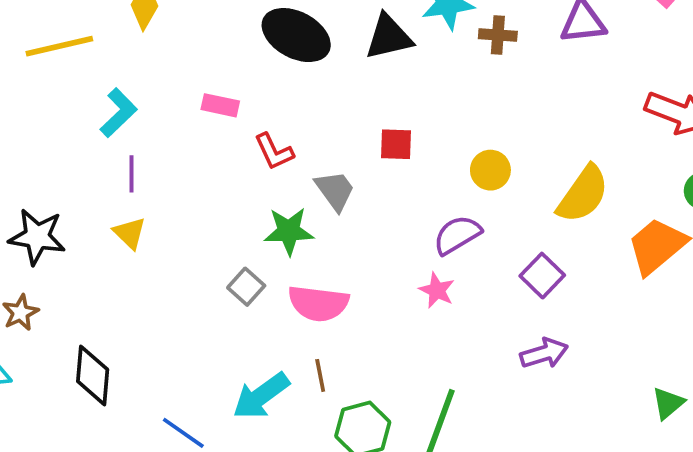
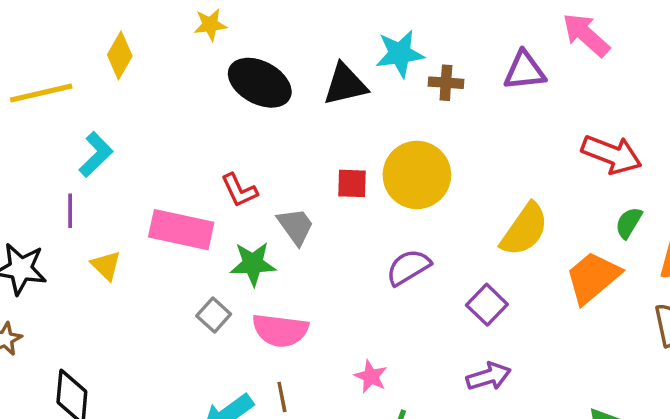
pink rectangle: (220, 105) -> (181, 230), moved, size x1.8
yellow circle: (490, 170) -> (417, 175), moved, size x1.8
purple line: (131, 174) -> (70, 211), moved
pink star: (437, 290) -> (371, 376), moved

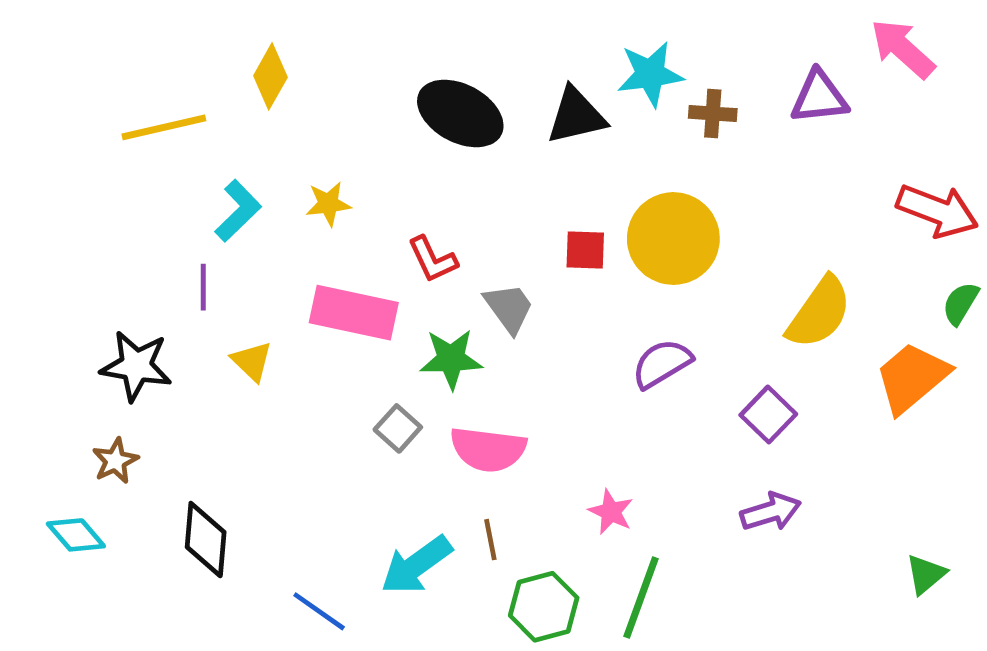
yellow star: (210, 25) -> (328, 204), moved

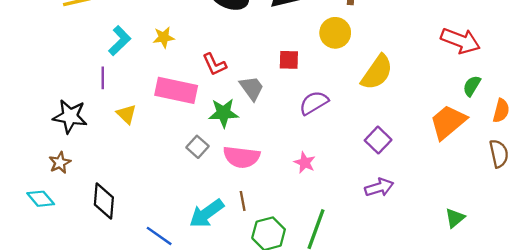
yellow circle: (673, 239) -> (335, 33), moved, size x0.7
yellow semicircle: (819, 313) -> (377, 72), moved
purple semicircle: (662, 364) -> (314, 103), moved
pink star: (611, 512) -> (305, 163), moved

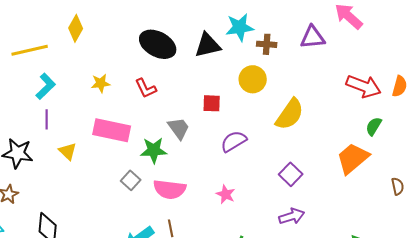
cyan L-shape: (120, 41) -> (46, 86), moved
red L-shape: (214, 64) -> (146, 88), moved
orange semicircle: (501, 111) -> (400, 86), moved
brown semicircle: (499, 154) -> (398, 186), size x0.7

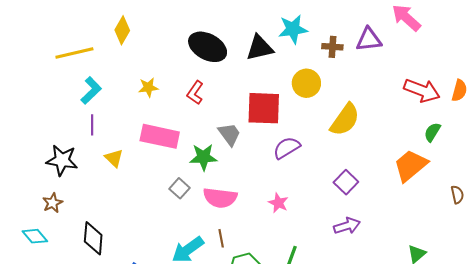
brown cross: (267, 44) -> (332, 47), moved
red L-shape: (146, 88) -> (195, 93), turned 60
red square: (212, 103) -> (264, 108), size x1.8

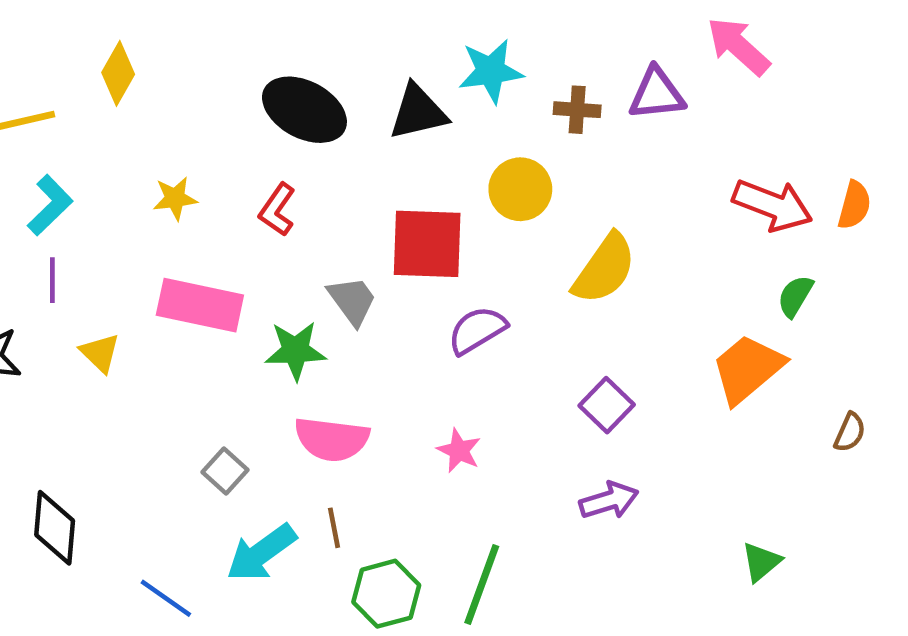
gray square: (179, 188) -> (225, 471), moved
brown semicircle: (457, 195) -> (850, 432), turned 36

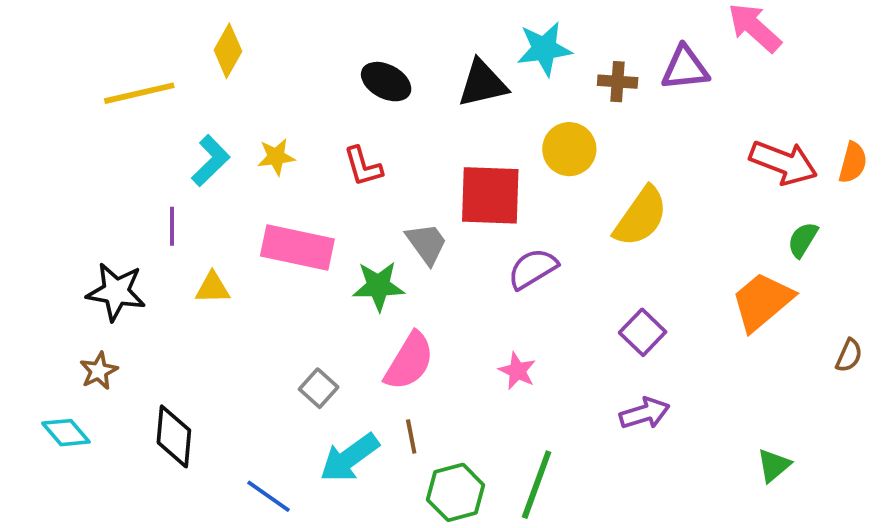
black ellipse: (304, 110) -> (386, 82), size x0.7
cyan L-shape: (50, 205) -> (211, 161), moved
red L-shape: (277, 210) -> (363, 166), turned -51
yellow triangle: (100, 353) -> (213, 288), turned -45
pink semicircle: (332, 439) -> (409, 361), turned -66

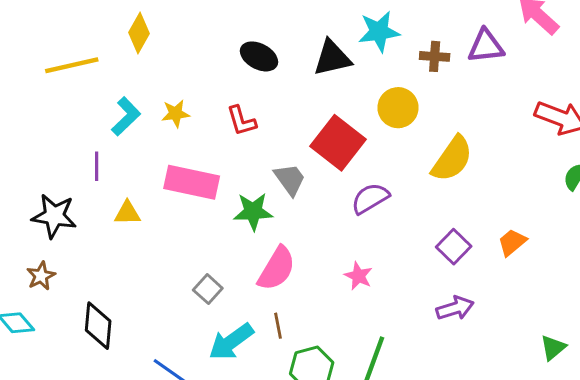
red square: (490, 195) -> (338, 143), turned 36
orange trapezoid: (762, 301) -> (512, 242), moved, size x0.6

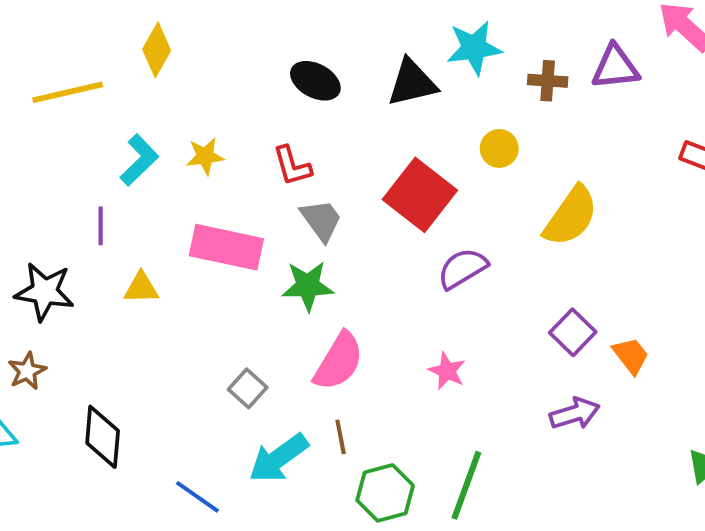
yellow circle: (398, 108) -> (499, 148), size x0.7
gray trapezoid: (290, 179) -> (321, 220), moved
orange trapezoid: (512, 242) -> (631, 356), moved, turned 92

